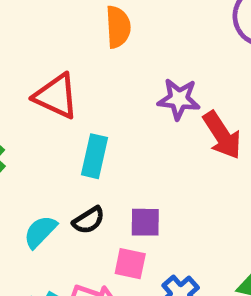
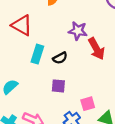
black semicircle: (89, 220) -> (60, 58), moved
pink square: (130, 264) -> (88, 104), moved, turned -32

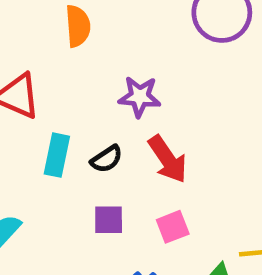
red arrow: (96, 49) -> (168, 159), moved
pink square: (88, 104) -> (173, 227), moved

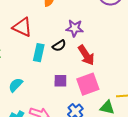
black semicircle: (107, 159) -> (59, 46), moved
pink square: (173, 227) -> (88, 84), size x1.6

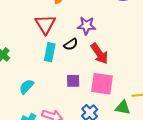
red triangle: (22, 27) -> (45, 24), moved, turned 35
pink square: (88, 84) -> (102, 84), turned 30

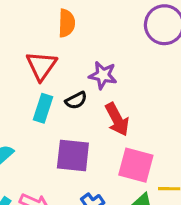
purple square: (73, 81) -> (73, 156), size x1.6
pink square: (102, 84) -> (136, 165), moved

